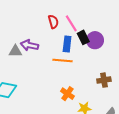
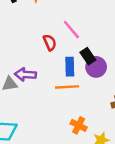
pink line: (71, 23) -> (71, 30), moved
purple circle: (95, 40) -> (96, 67), moved

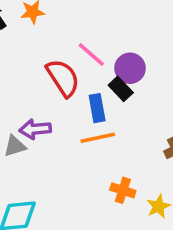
red semicircle: (50, 42) -> (63, 78), size x1.6
purple circle: (96, 67) -> (130, 68), moved

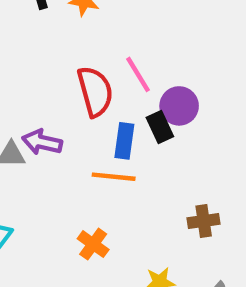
orange cross: (123, 190) -> (93, 244), moved

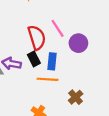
black rectangle: (160, 127) -> (34, 59), moved
brown cross: (204, 221) -> (76, 97), moved, turned -32

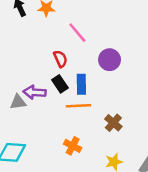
pink line: (58, 28) -> (77, 33), moved
red semicircle: (37, 38) -> (60, 59), size x0.6

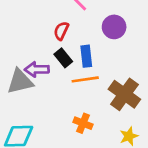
red semicircle: (60, 59) -> (61, 31), turned -126
gray triangle: (18, 102) -> (20, 82), size x1.5
brown cross: (113, 123) -> (124, 94), size x1.6

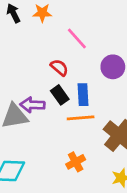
red semicircle: (61, 31) -> (59, 68), turned 102
orange cross: (83, 123) -> (76, 162), turned 36

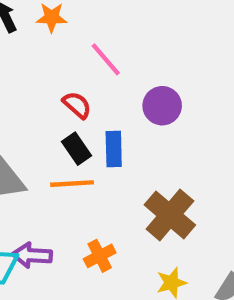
purple arrow: (32, 105) -> (32, 255), moved
orange line: (81, 118) -> (72, 184), moved

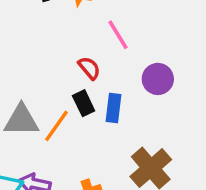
orange line: (72, 184) -> (56, 126), moved, turned -60

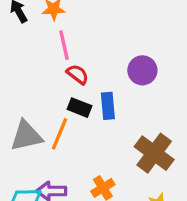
pink line: (118, 35) -> (64, 45), moved, turned 32
black rectangle: (84, 103) -> (80, 108), turned -30

